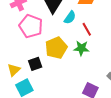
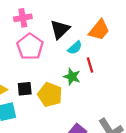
yellow pentagon: (56, 48) -> (50, 95), moved, turned 30
green star: (81, 48) -> (72, 77), moved

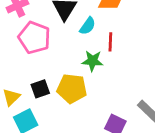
red line: (90, 65) -> (110, 42), turned 32

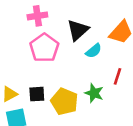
red line: (110, 42) -> (117, 76), moved
green star: (93, 61) -> (94, 93), moved

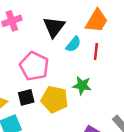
pink pentagon: (44, 48) -> (34, 66), moved
red line: (117, 76) -> (96, 51), moved

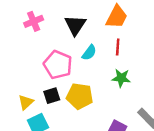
cyan semicircle: (73, 44) -> (89, 53), moved
green star: (82, 85) -> (121, 78), moved

